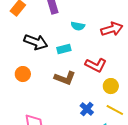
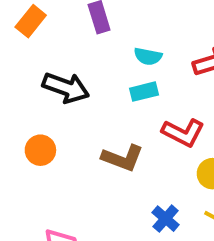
cyan rectangle: (64, 49) -> (144, 92), moved

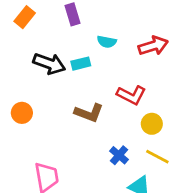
cyan rectangle: (144, 92) -> (81, 64), moved
orange circle: (40, 150) -> (22, 113), moved

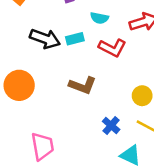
red L-shape: (131, 95) -> (112, 48), moved
orange circle: (22, 113) -> (19, 85), size x1.5

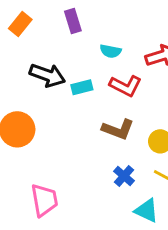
cyan rectangle: (75, 39) -> (82, 87), moved
brown L-shape: (83, 85) -> (118, 129), moved

